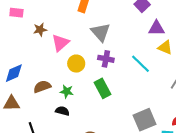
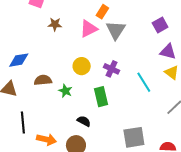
gray triangle: (101, 32) -> (116, 30), moved
pink triangle: (60, 43) -> (89, 29), moved
black semicircle: (62, 111) -> (84, 121), moved

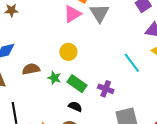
brown star: (55, 24) -> (11, 10), moved
purple cross: (112, 69) -> (106, 89), moved
green rectangle: (101, 97) -> (77, 84), moved, turned -36

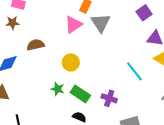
brown semicircle: (31, 69) -> (36, 45), moved

